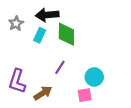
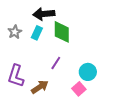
gray star: (16, 23) -> (15, 32), moved
pink square: (85, 95) -> (79, 89), turned -32

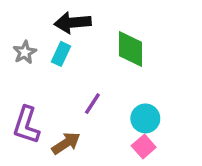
green diamond: (62, 32) -> (130, 49), moved
pink square: (79, 89) -> (144, 147), moved

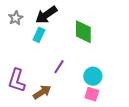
black arrow: (73, 23) -> (46, 15), turned -30
gray star: (25, 52) -> (16, 18), moved
pink square: (144, 147) -> (92, 94), turned -32

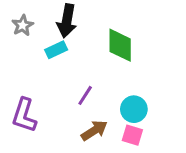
black arrow: (46, 15) -> (67, 21), turned -45
cyan rectangle: (39, 35) -> (56, 50), turned 40
brown arrow: (42, 92) -> (94, 130), moved

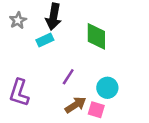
pink square: (132, 135) -> (96, 110), moved

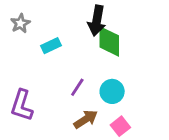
black arrow: (53, 17) -> (97, 21), moved
cyan circle: (107, 88) -> (112, 91), moved
pink square: (96, 110) -> (120, 126), moved, turned 35

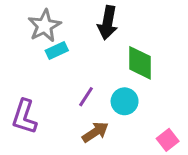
gray star: (20, 23) -> (44, 26), moved, size x1.5
green diamond: (109, 41) -> (140, 63), moved
pink square: (120, 126) -> (168, 140), moved

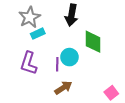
purple line: (86, 97) -> (57, 64), turned -32
cyan circle: (125, 101) -> (69, 57), moved
purple L-shape: (24, 117) -> (29, 63), moved

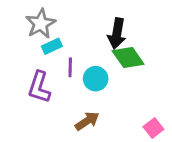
black arrow: (72, 15) -> (117, 34), moved
green diamond: (93, 42) -> (128, 58), turned -35
purple line: (57, 64) -> (70, 67), moved

